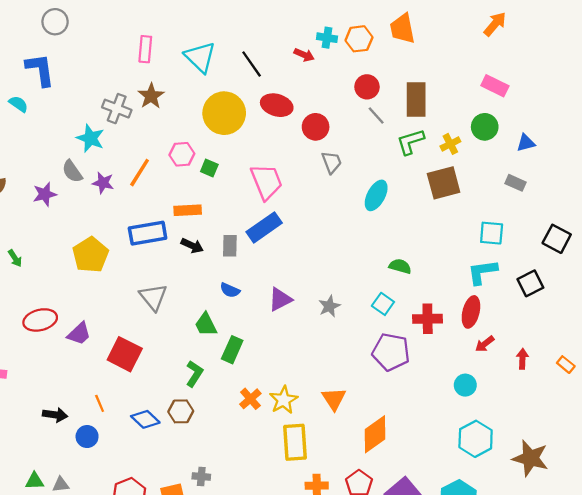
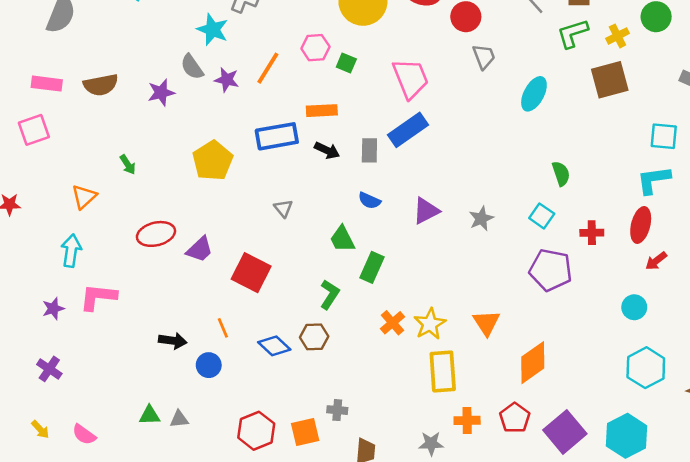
green semicircle: (400, 266) -> (561, 174), turned 55
gray triangle: (153, 297) -> (283, 208), size x0.6
red cross: (428, 319) -> (592, 233), size x0.7

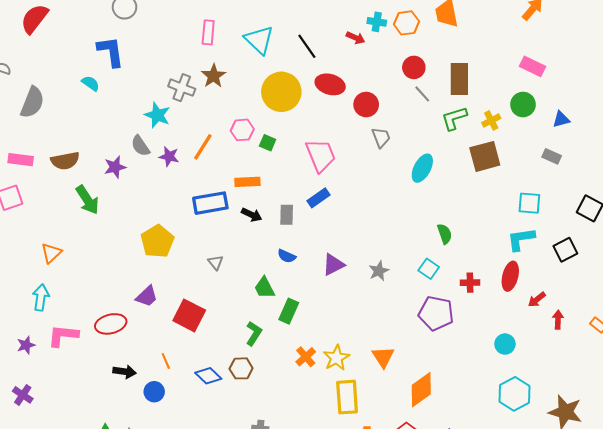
blue rectangle: (408, 130) -> (318, 198), size x0.7
yellow pentagon: (213, 161) -> (157, 241), moved
green arrow: (128, 165) -> (87, 200), moved, size x1.8
red ellipse: (156, 234) -> (111, 324), moved
red arrow: (656, 261) -> (537, 300), moved

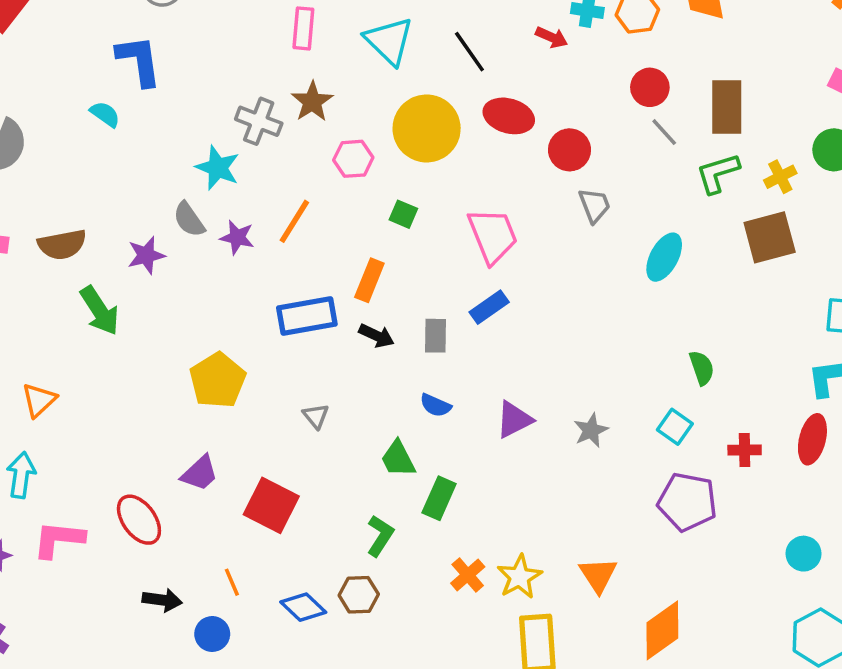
pink hexagon: (242, 130) -> (353, 159), moved
orange rectangle: (247, 182) -> (369, 280), turned -65
red ellipse: (111, 324) -> (139, 520), turned 68

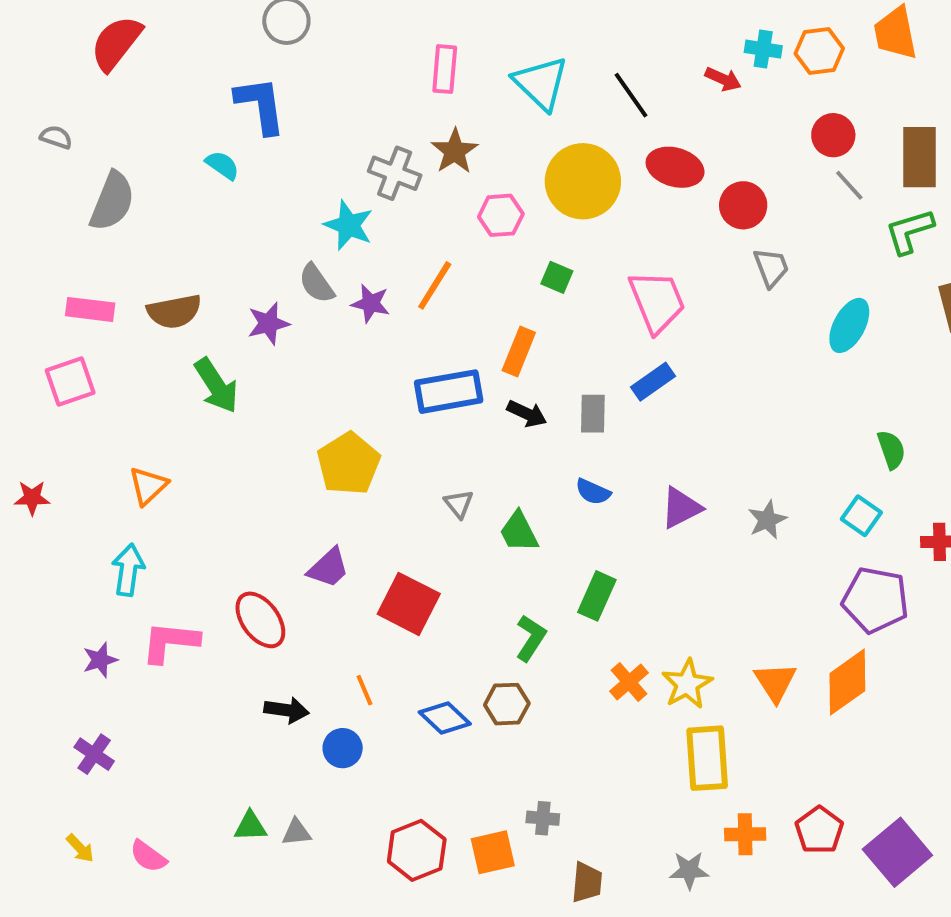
green trapezoid: (398, 459) -> (519, 532), moved
orange diamond: (662, 630) -> (847, 682), moved

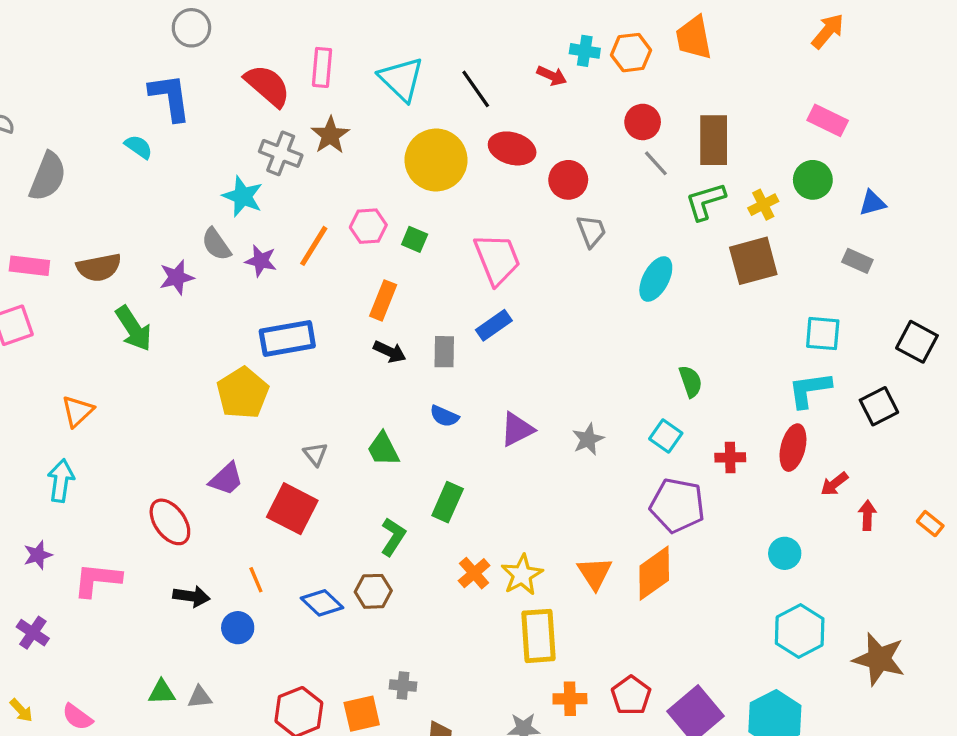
red semicircle: (116, 43) -> (267, 86), moved, turned 93
pink hexagon: (501, 215) -> (368, 226), moved
blue rectangle: (449, 392) -> (287, 338), moved
gray triangle: (459, 504) -> (315, 454), moved
pink L-shape: (170, 642) -> (97, 580), moved

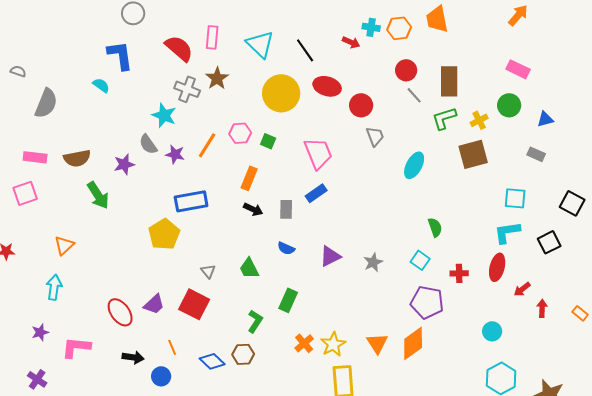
purple trapezoid: (226, 479) -> (154, 304), moved

